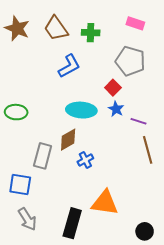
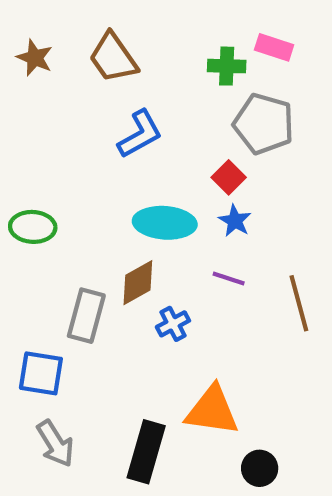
brown star: (17, 28) -> (35, 58), size x0.7
green cross: (91, 33) -> (227, 66), moved
purple line: (138, 121) -> (229, 278), moved
black circle: (145, 231) -> (260, 468), moved

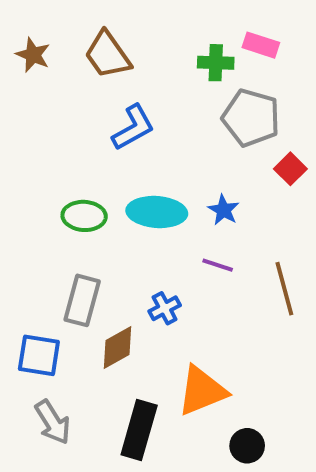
red square: (229, 177) -> (290, 169), moved
green ellipse: (33, 227) -> (84, 216), moved
brown diamond: (138, 283) -> (117, 348), moved
orange triangle: (212, 411) -> (202, 391), turned -30

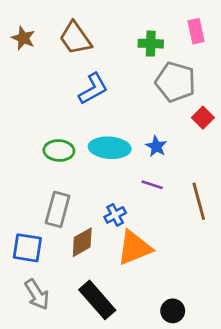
pink rectangle: (261, 45) -> (196, 31), moved, turned 60
orange triangle: (202, 391) -> (134, 248), moved
black rectangle: (139, 430) -> (97, 300), turned -57

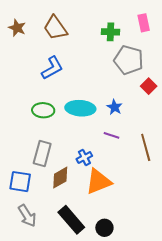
blue L-shape: (93, 89) -> (52, 68), moved
black circle: (173, 311) -> (104, 228), moved

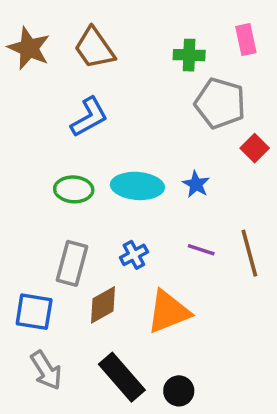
brown star: (17, 28) -> (29, 48), size x1.4
purple line: (112, 135) -> (201, 250), moved
blue cross: (84, 157) -> (134, 255), moved

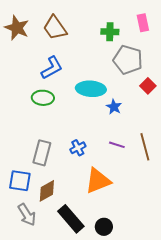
cyan ellipse: (137, 186) -> (91, 89), moved
green ellipse: (74, 189) -> (43, 98), moved
brown diamond: (103, 305) -> (47, 191), moved

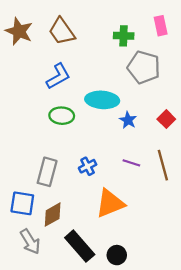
red square: (148, 86) -> (166, 119), moved
green ellipse: (43, 98) -> (62, 116), moved

